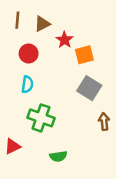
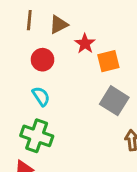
cyan semicircle: (27, 84) -> (41, 96), turned -42
green cross: (41, 118) -> (37, 136), moved

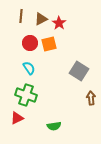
red star: (85, 44) -> (59, 23), moved
orange square: (108, 61) -> (49, 44), moved

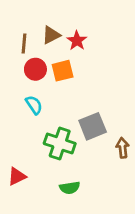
brown line: (21, 16) -> (24, 44), moved
gray square: (79, 71) -> (93, 126), moved, turned 36
green cross: (26, 95) -> (60, 143), moved

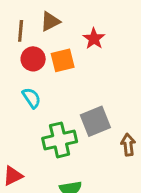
red star: (77, 41) -> (94, 39), moved
green cross: (60, 143) -> (60, 140), turned -32

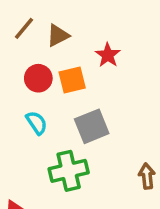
brown line: (21, 31) -> (24, 28), moved, turned 35
gray square: (95, 121) -> (92, 126), moved

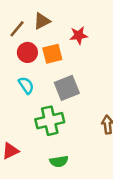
brown line: (24, 28) -> (17, 29), moved
red star: (108, 55) -> (79, 35), turned 30

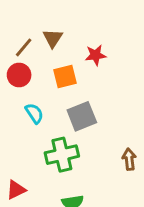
brown triangle: (42, 21) -> (53, 38), turned -30
red circle: (27, 52) -> (19, 75), moved

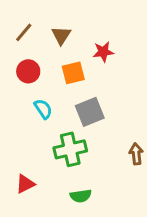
brown line: (24, 47) -> (24, 32), moved

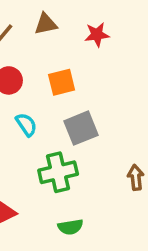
brown triangle: (61, 35) -> (46, 24), moved, turned 45
red star: (103, 52) -> (97, 35), moved

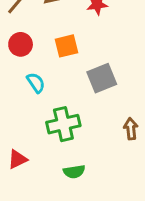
gray square: (81, 128) -> (102, 78), moved

